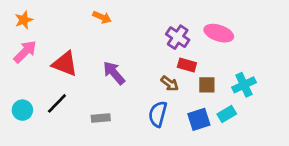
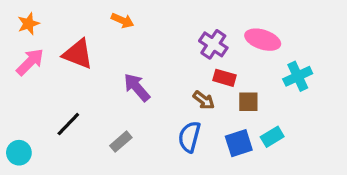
red triangle: (65, 64) -> (78, 54), moved
cyan cross: (244, 85) -> (298, 76), moved
cyan circle: (22, 110) -> (19, 153), moved
gray rectangle: (101, 118) -> (121, 142), turned -36

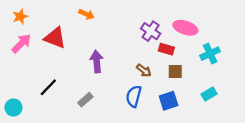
red rectangle: (224, 78) -> (166, 49), moved
purple arrow: (137, 87) -> (97, 61), turned 35
cyan rectangle: (272, 137) -> (209, 94), moved

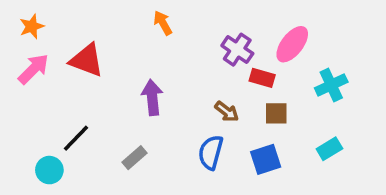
orange arrow: (87, 14) -> (163, 23), moved, turned -144
pink ellipse: (185, 28) -> (292, 44), turned -70
cyan circle: (13, 108) -> (49, 170), moved

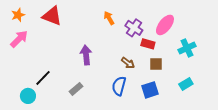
orange arrow: (163, 23) -> (109, 18), moved
red triangle: (87, 60) -> (52, 16), moved

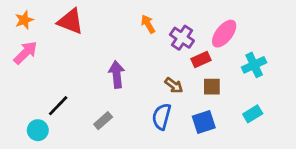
red rectangle: (148, 44) -> (201, 59), turned -40

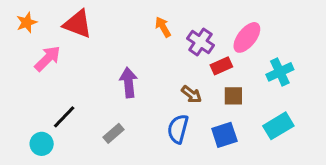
pink arrow: (26, 53) -> (48, 58), moved
cyan rectangle: (253, 114) -> (278, 126), size x1.4

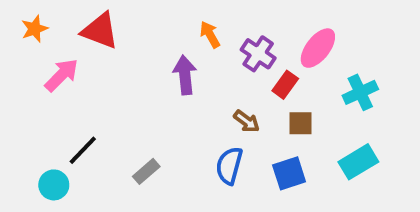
red rectangle: (221, 66) -> (285, 85), turned -30
purple arrow: (129, 82) -> (185, 75), moved

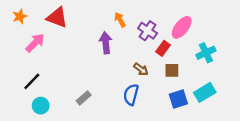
black line: (83, 150) -> (32, 81), moved
blue square: (289, 173) -> (178, 99), moved
cyan circle: (54, 185) -> (41, 106), moved

